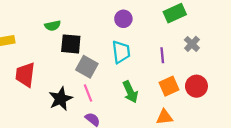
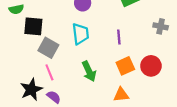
gray cross: (192, 44) -> (161, 26), moved, turned -32
black star: (61, 99) -> (31, 89), moved

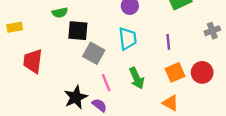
gray cross: (161, 26) -> (212, 31), turned -32
pink line: (49, 72) -> (106, 83), moved
orange triangle: (121, 95) -> (171, 103), turned 35

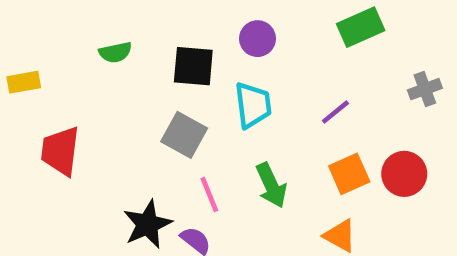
black square: (78, 31) -> (193, 66), moved
purple line: (168, 42) -> (335, 112), turned 56

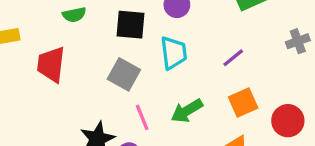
red trapezoid: (60, 151) -> (51, 64), moved
red circle: (404, 174) -> (288, 121), moved
green arrow: (271, 185) -> (187, 111), turned 84

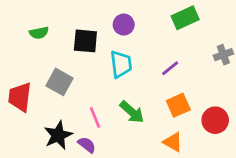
red trapezoid: (51, 64) -> (20, 97), moved
gray square: (124, 74) -> (59, 82), moved
green arrow: (187, 111) -> (132, 112), turned -108

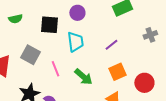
pink line: (95, 117) -> (55, 69), moved

